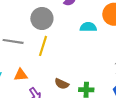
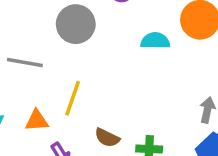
yellow line: (43, 46) -> (73, 98), moved

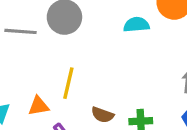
gray line: (25, 62) -> (21, 31), moved

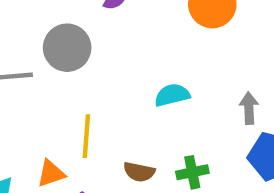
cyan semicircle: (136, 25) -> (172, 95), moved

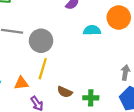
gray circle: (67, 48) -> (41, 41), moved
cyan semicircle: (172, 95) -> (92, 30), moved

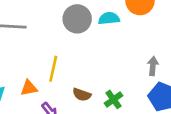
gray circle: (41, 41) -> (77, 19), moved
green cross: (91, 98) -> (113, 99), turned -32

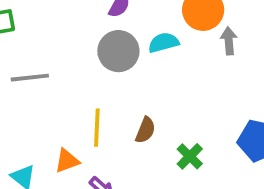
gray arrow: (153, 66) -> (229, 41), moved
brown semicircle: (82, 95) -> (145, 130), moved, turned -78

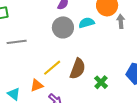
yellow line: (97, 128) -> (52, 68), turned 48
brown semicircle: (145, 130) -> (78, 69), size x1.5

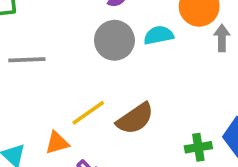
brown semicircle: (78, 69) -> (135, 119), turned 30
green cross: (101, 82) -> (198, 147), moved, turned 32

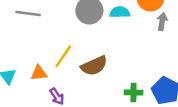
yellow line: (88, 113) -> (63, 56), turned -30

